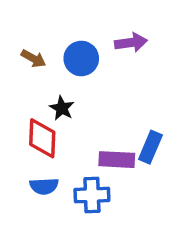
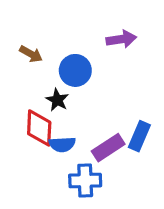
blue circle: (81, 58) -> (75, 70), moved
purple rectangle: (117, 160) -> (108, 148), turned -36
blue semicircle: (44, 186) -> (62, 144), moved

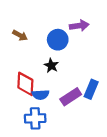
blue circle: (75, 70) -> (58, 40), moved
black star: (57, 100) -> (51, 66), moved
blue cross: (85, 180) -> (35, 118), moved

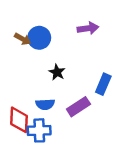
blue circle: (58, 40) -> (39, 38), moved
red diamond: (25, 84) -> (19, 120), moved
blue rectangle: (91, 89) -> (103, 84), moved

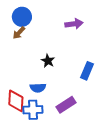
blue circle: (39, 38) -> (22, 17), moved
brown arrow: (23, 39) -> (19, 33), turned 104
purple rectangle: (78, 107) -> (66, 105), moved

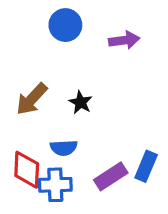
blue circle: (22, 17) -> (65, 25), moved
brown arrow: (19, 33) -> (32, 99), moved, size x1.5
blue rectangle: (87, 71) -> (146, 166), moved

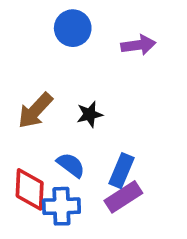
black star: (81, 102) -> (90, 114), turned 30
blue semicircle: (64, 148) -> (71, 165), turned -140
blue rectangle: (146, 166) -> (121, 171), moved

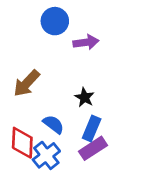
purple arrow: (138, 45) -> (86, 42), moved
black star: (90, 114) -> (85, 97), moved, turned -30
blue cross: (61, 206) -> (46, 155), turned -36

